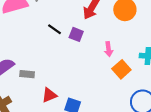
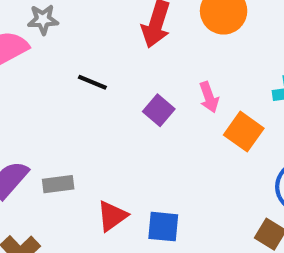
purple square: (76, 34) -> (159, 110), moved, turned 32

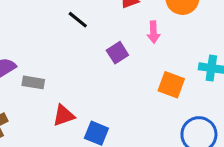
pink arrow: (209, 97) -> (153, 32), moved
orange square: (244, 132) -> (171, 85), turned -32

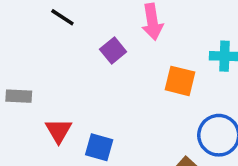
pink arrow: (153, 32) -> (152, 22), size x1.4
red triangle: (64, 115) -> (58, 131), turned -35

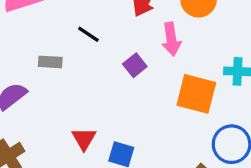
orange square: (180, 81) -> (196, 94), size x1.4
gray rectangle: (19, 96) -> (50, 62), moved

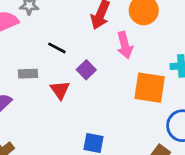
purple square: (135, 65) -> (86, 70), moved
red triangle: (84, 139) -> (60, 90), moved

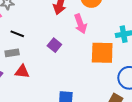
black line: (57, 48) -> (17, 34), moved
red triangle: (60, 90) -> (22, 72), moved, turned -42

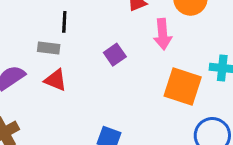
black line: (17, 34) -> (64, 22), turned 56

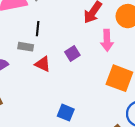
red triangle: (56, 80) -> (43, 64), moved

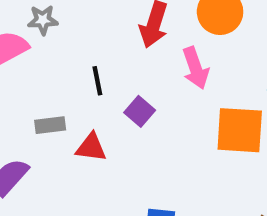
black line: (38, 29) -> (97, 81), moved

